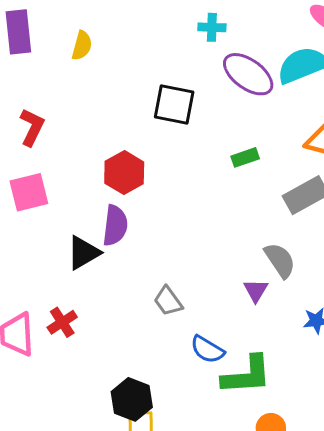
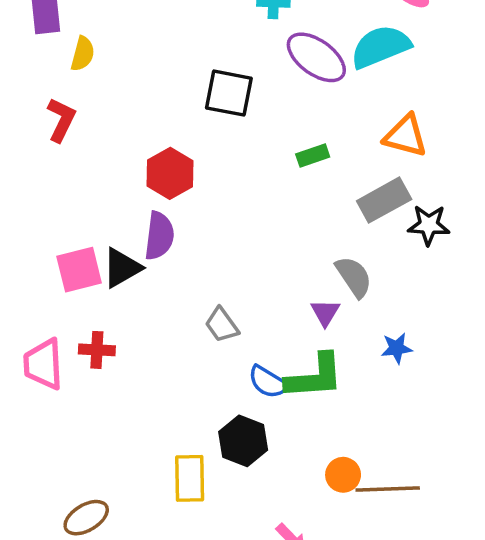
yellow semicircle: (82, 46) -> (83, 54), moved
pink square: (29, 192) -> (79, 270), moved
red cross: (62, 322) -> (97, 350), turned 36
green L-shape: (247, 375) -> (315, 377), moved
black hexagon: (132, 399) -> (243, 441), moved

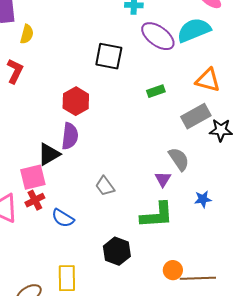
pink square: (79, 270) -> (33, 177), moved
red cross: (97, 350) -> (35, 200), turned -30
blue semicircle: (268, 382) -> (63, 218), moved
yellow rectangle: (190, 478) -> (67, 278), moved

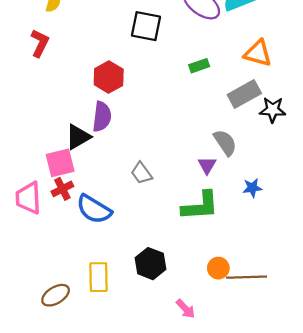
blue semicircle: (63, 218) -> (94, 209), size x1.4
black hexagon: (117, 251) -> (151, 264), moved

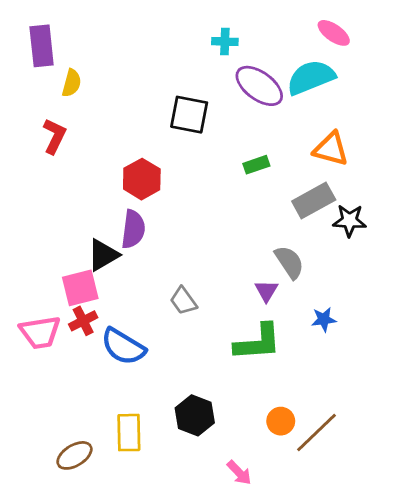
pink trapezoid: (28, 198) -> (40, 332), turned -96
brown line: (247, 277) -> (317, 433), turned -42

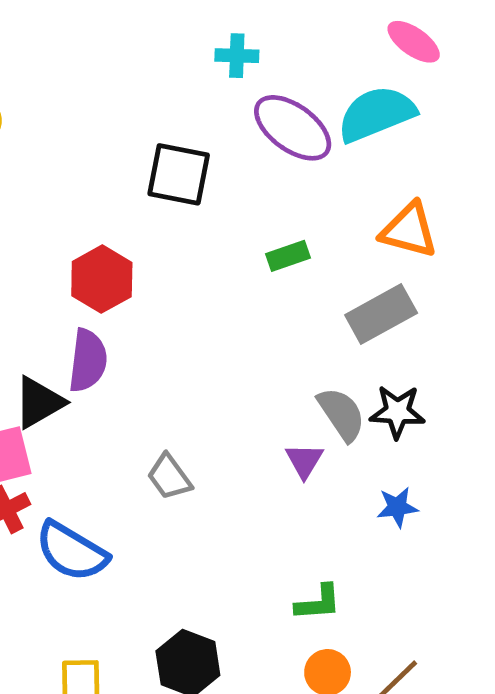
black star: (349, 221) -> (397, 412), moved
green L-shape: (258, 342) -> (318, 603), moved, size x0.6

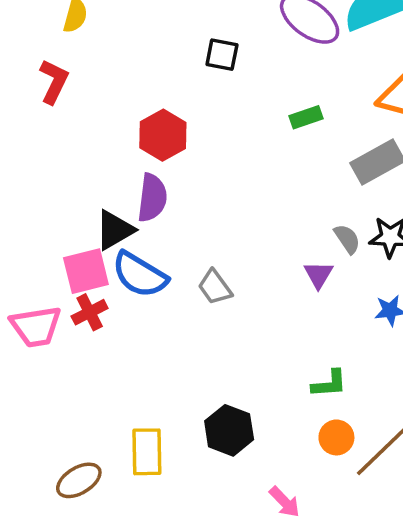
black square: (179, 174) -> (222, 55), size x0.7
gray semicircle: (341, 414) -> (347, 239), size x0.7
blue semicircle: (72, 551) -> (140, 275), moved

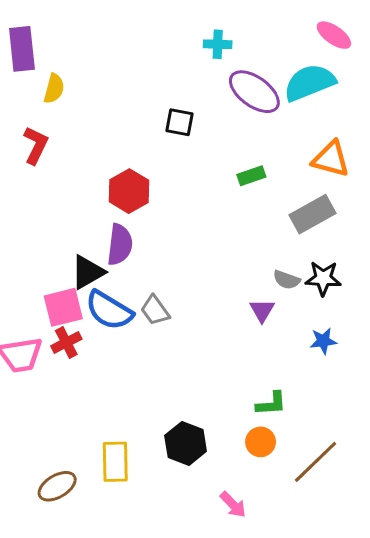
gray semicircle: (347, 239) -> (287, 280), turned 144
gray trapezoid: (215, 287) -> (155, 310), moved
orange circle: (336, 437) -> (261, 442), moved

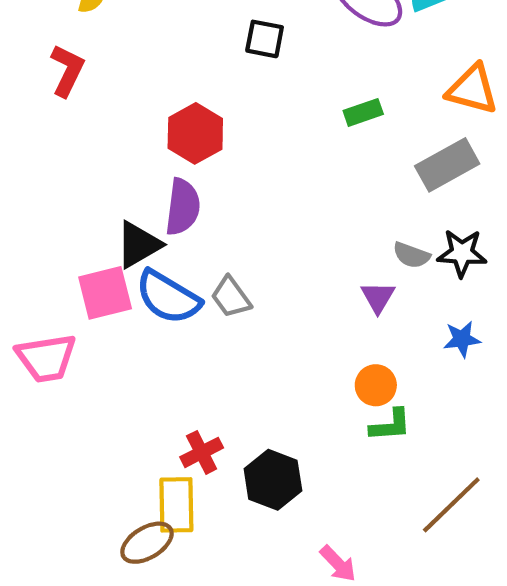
red cross: (66, 343) -> (202, 452), moved
orange circle: (261, 442) -> (376, 385), moved
brown ellipse: (57, 486) -> (147, 543), moved

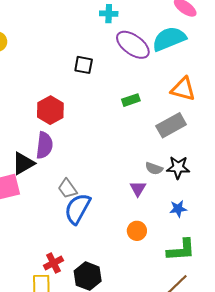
blue semicircle: (168, 297) -> (78, 209), moved, turned 88
green L-shape: (390, 425) -> (181, 250), moved, size x1.4

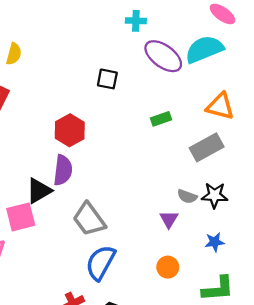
gray trapezoid: (68, 189) -> (89, 219), size x1.5
blue semicircle: (78, 209) -> (100, 263), moved

